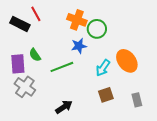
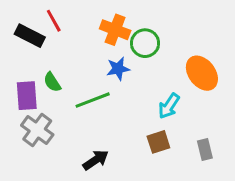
orange ellipse: (127, 61) -> (202, 73), moved
cyan arrow: (103, 68) -> (169, 106), moved

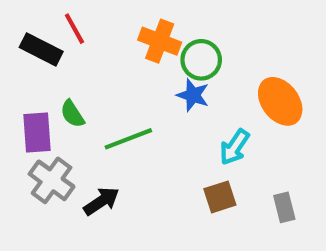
blue star: (118, 69) -> (193, 95), moved, turned 30
black arrow: (96, 160) -> (101, 201), moved

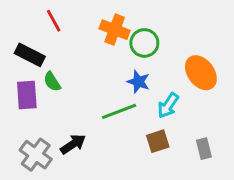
black rectangle: (41, 49) -> (30, 55), moved
blue star: (193, 95) -> (138, 82), moved
green line: (128, 139) -> (119, 111), moved
gray cross: (52, 180) -> (36, 155), moved

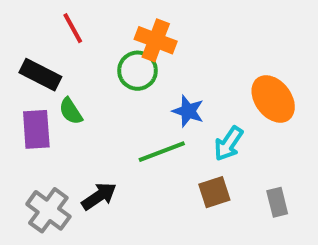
green circle: (144, 43) -> (137, 71), moved

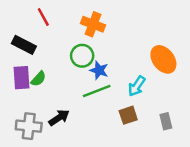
green circle: (137, 71) -> (82, 56), moved
green semicircle: (71, 111) -> (38, 79), moved, turned -105
blue star: (188, 111) -> (99, 70), moved
gray cross: (48, 210) -> (29, 126), turned -30

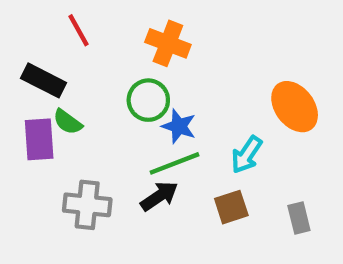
green semicircle: (38, 79) -> (68, 122), moved, turned 84
black arrow: (59, 118) -> (159, 196), moved
gray cross: (29, 126) -> (87, 205), moved

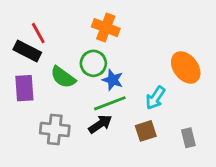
red line: (78, 30) -> (38, 33), moved
green semicircle: (68, 122) -> (63, 77), moved, size x1.4

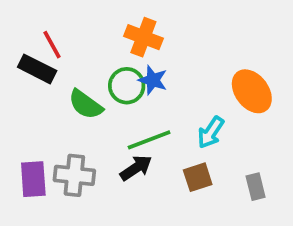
blue star: (113, 80) -> (153, 80), moved
purple rectangle: (24, 88) -> (33, 179), moved

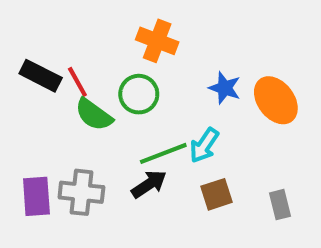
red line: (52, 45) -> (77, 82), moved
blue star: (153, 80) -> (225, 88), moved
cyan arrow: (211, 132) -> (204, 145), moved

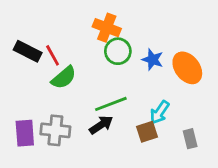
green circle: (139, 94) -> (118, 51), moved
green semicircle: (94, 115) -> (64, 78), turned -76
cyan arrow: (204, 145) -> (160, 112), moved

